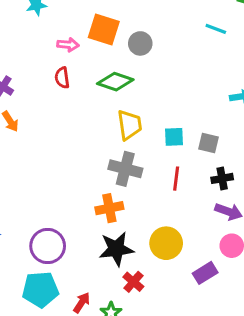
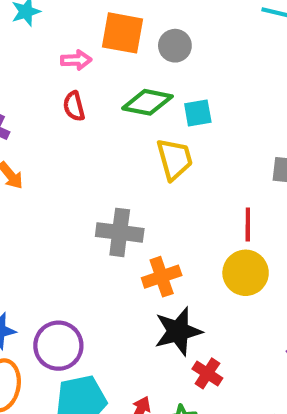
cyan square: (174, 137) -> (198, 113), moved
gray cross: (125, 169) -> (120, 232), moved
yellow circle: (166, 243) -> (246, 273), moved
purple circle: (48, 246) -> (58, 346), moved

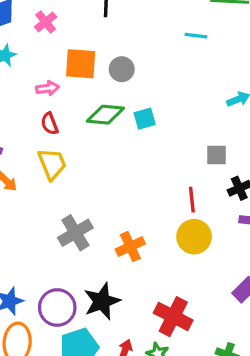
yellow trapezoid: (175, 159) -> (52, 164), moved
gray cross: (120, 232) -> (75, 233), moved, turned -32
black star: (178, 331) -> (102, 301), moved
red cross: (207, 373) -> (173, 317), size x1.6

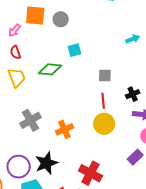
pink arrow: (48, 88) -> (14, 30), turned 136
green diamond: (105, 115) -> (50, 69), moved
gray square: (216, 155) -> (105, 76), moved

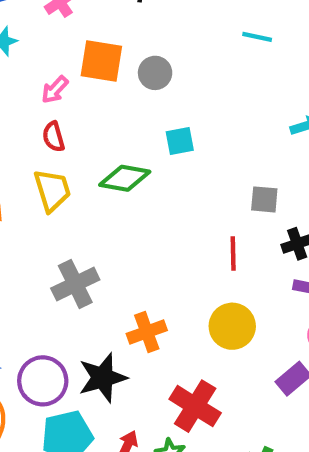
gray square: (105, 76) -> (264, 199), moved
yellow circle: (104, 124) -> (232, 326), moved
orange cross: (64, 129) -> (147, 332), moved

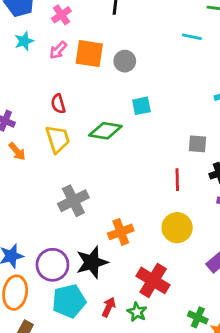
pink arrow: (55, 90) -> (58, 50), moved

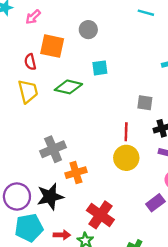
orange square: (89, 54) -> (52, 46), moved
gray cross: (73, 201) -> (53, 149), moved
yellow circle: (177, 228) -> (126, 158), moved
red arrow: (109, 307) -> (62, 235), turned 63

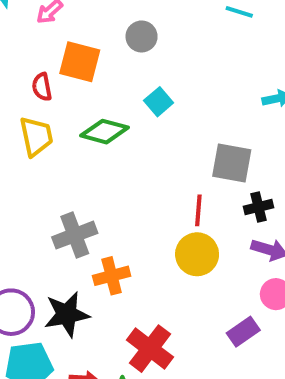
cyan square: (100, 68) -> (159, 102), turned -35
gray square: (145, 103) -> (232, 163), size x1.5

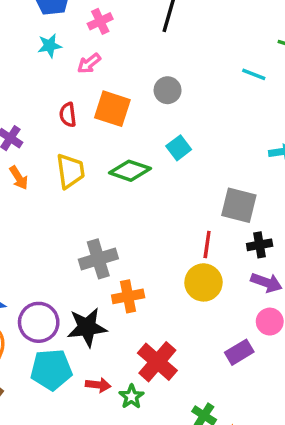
red semicircle: (42, 87) -> (68, 115), moved

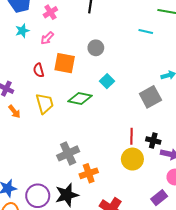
gray square: (239, 205) -> (150, 97), moved, turned -35
black cross: (260, 245) -> (153, 141), moved, turned 32

